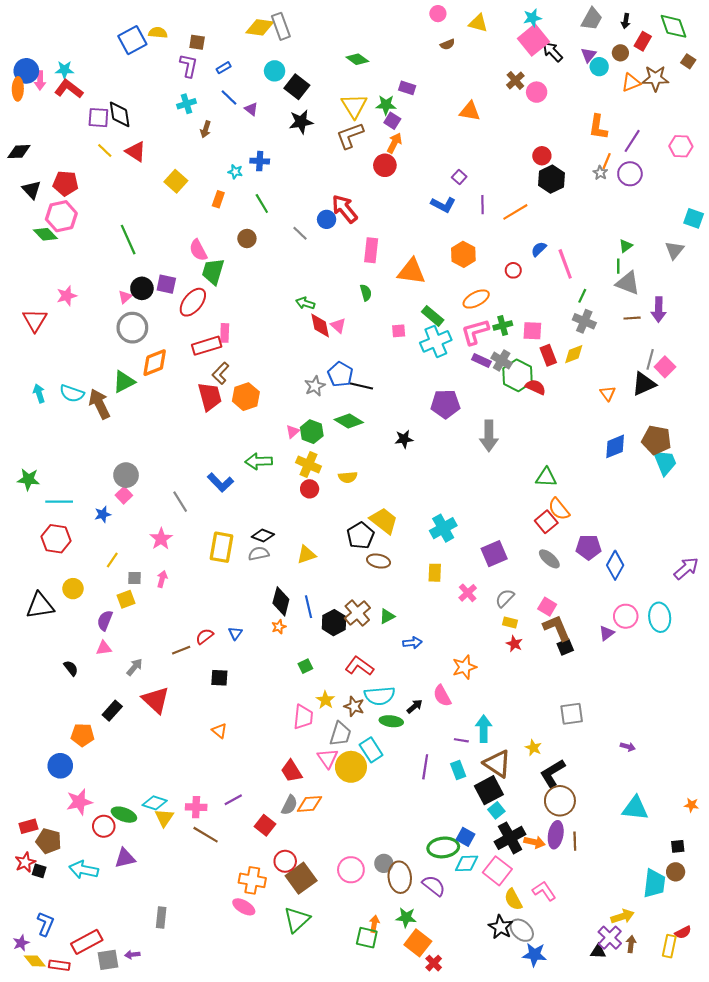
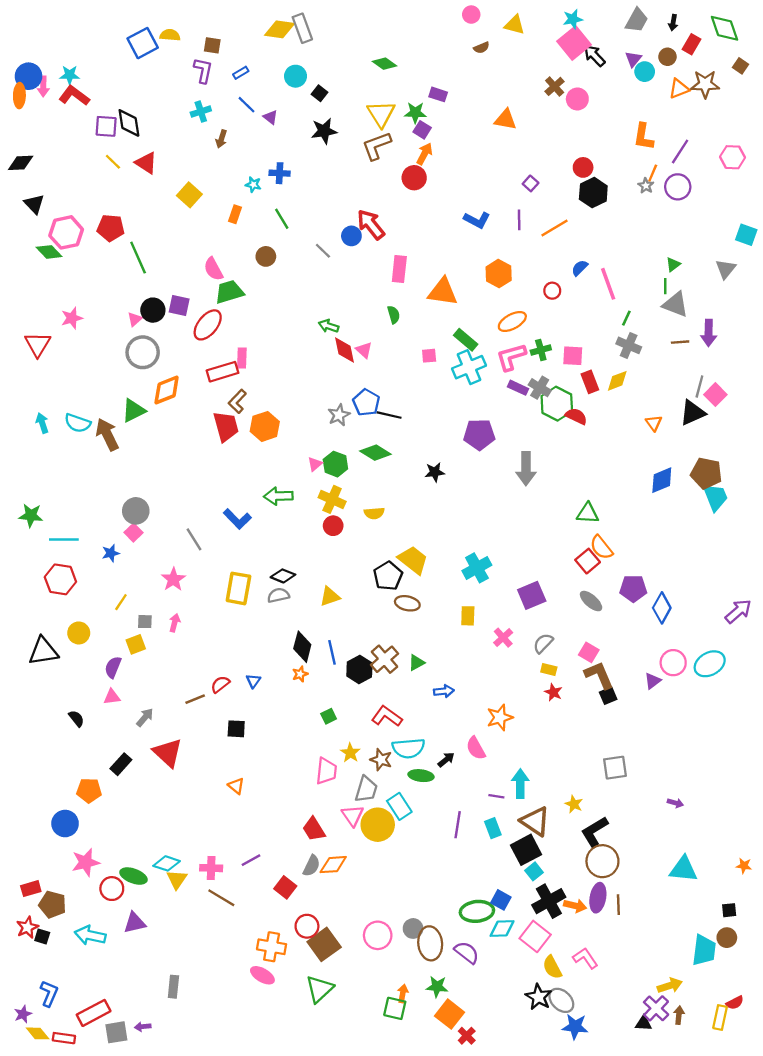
black square: (297, 87) -> (319, 93), size x0.6
purple square: (459, 177) -> (531, 183), moved
red pentagon: (66, 183) -> (111, 228), moved
green trapezoid: (213, 271) -> (229, 292), turned 56
cyan ellipse: (660, 617) -> (710, 664), turned 68

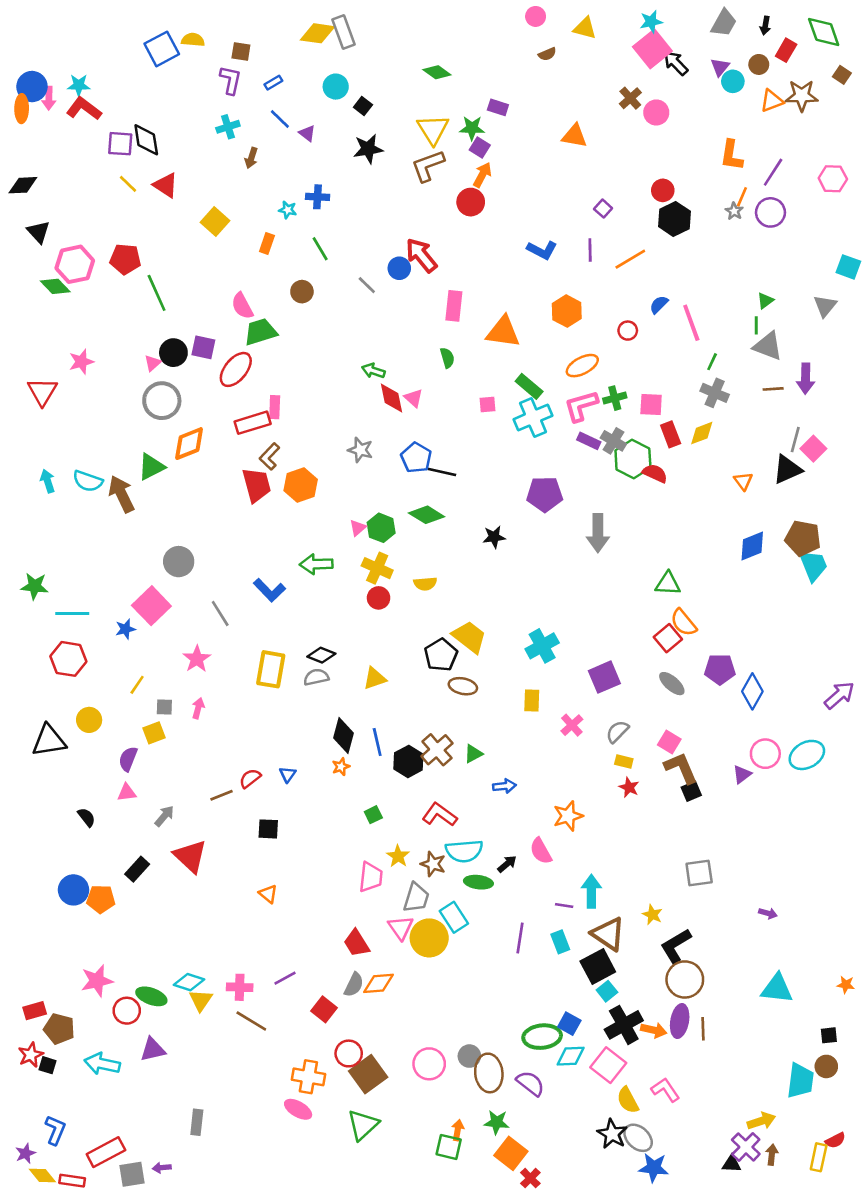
gray star: (339, 415) -> (360, 450), moved, turned -30
gray circle: (136, 511) -> (179, 562), moved
pink square: (133, 533) -> (151, 606), size x1.8
blue circle: (65, 824) -> (74, 890), moved

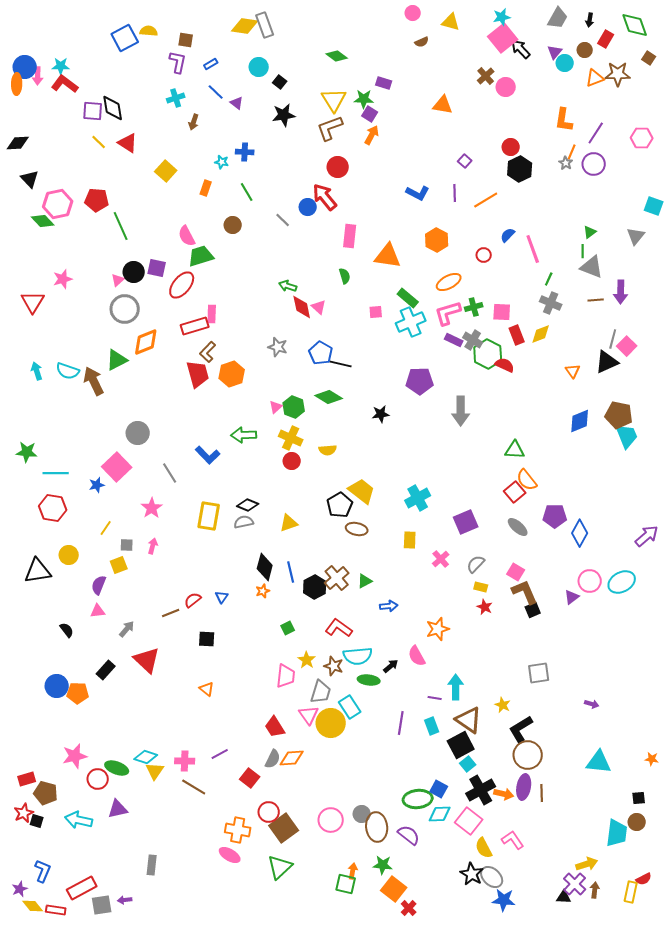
red circle: (471, 202) -> (338, 167), moved

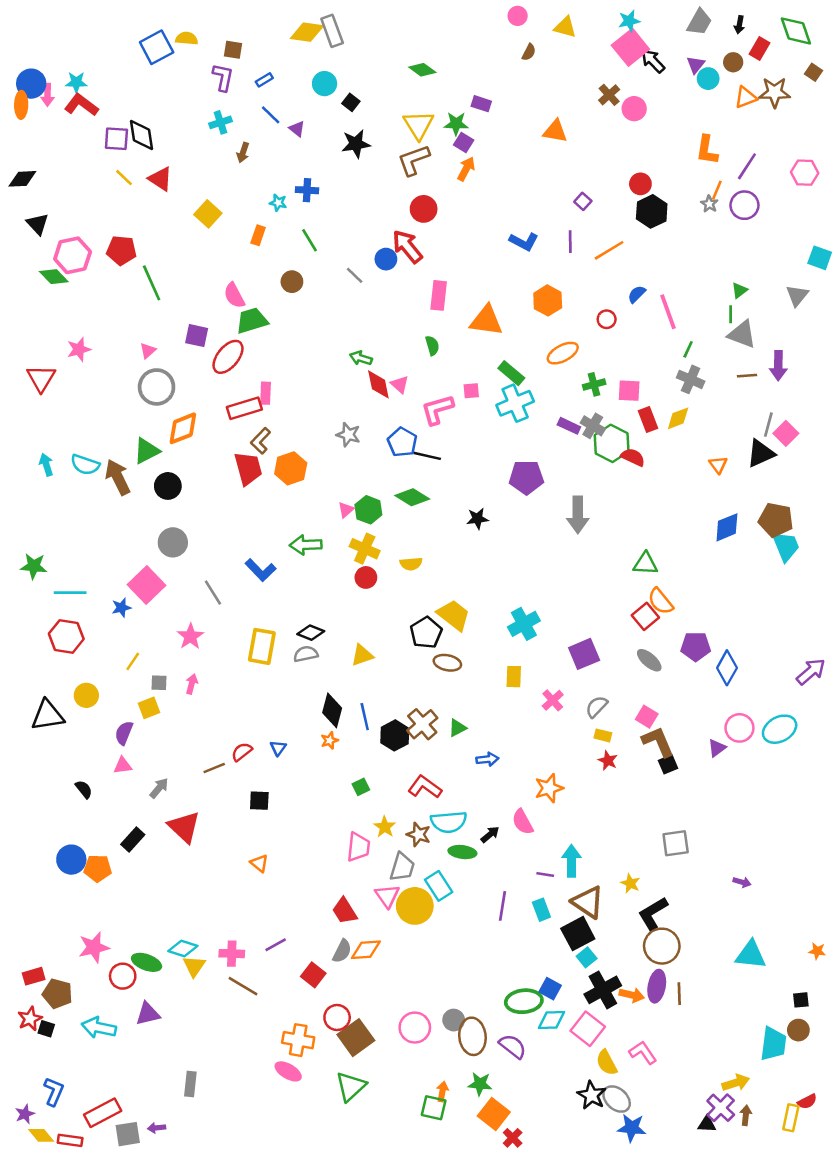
brown semicircle: (422, 42) -> (529, 52), turned -40
black circle: (134, 272) -> (168, 486), moved
pink L-shape: (448, 313) -> (437, 410), moved

